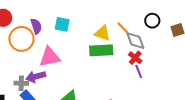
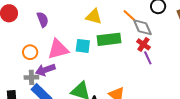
cyan square: (62, 24) -> (83, 46), moved
yellow triangle: (102, 33) -> (94, 17), moved
orange circle: (21, 39) -> (30, 52), moved, size x0.6

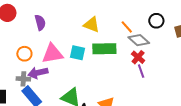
gray diamond: (142, 27) -> (139, 40), turned -30

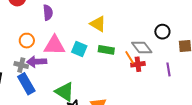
orange line: (127, 27) -> (130, 57), moved
green rectangle: (104, 49) -> (106, 50), size x0.7
red cross: (138, 57) -> (138, 64), turned 32
purple line: (141, 71) -> (169, 69), moved

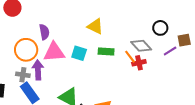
purple semicircle: (48, 13) -> (44, 32), moved
orange circle: (27, 41) -> (26, 50), size x1.5
purple arrow: (37, 62) -> (38, 70), turned 96
purple line: (169, 69) -> (170, 51), moved, turned 72

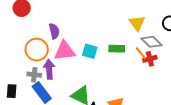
yellow triangle: (95, 26) -> (137, 23), moved, turned 30

